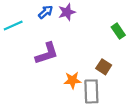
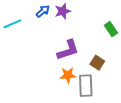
purple L-shape: (47, 53) -> (68, 50), moved

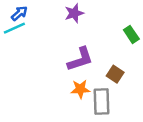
blue arrow: (43, 11) -> (19, 13), moved

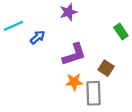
blue arrow: (19, 13) -> (38, 37), moved

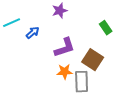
brown square: (106, 68) -> (93, 60), size x1.5

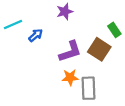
brown square: (93, 60) -> (99, 49), moved

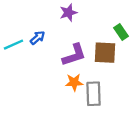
cyan line: (13, 24) -> (14, 45), moved
brown square: (99, 49) -> (105, 53), turned -30

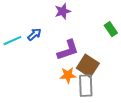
brown square: (105, 53) -> (88, 66), moved, turned 30

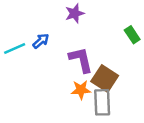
purple L-shape: (68, 50) -> (81, 60), turned -85

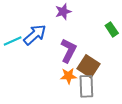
blue arrow: (41, 41) -> (35, 35), size x1.6
purple L-shape: (81, 60) -> (68, 51), turned 40

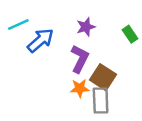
purple star: (63, 12) -> (86, 27), moved
cyan line: (13, 41) -> (18, 24), moved

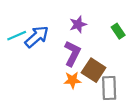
cyan line: (18, 24) -> (17, 36), moved
gray rectangle: (101, 100) -> (109, 88), moved

